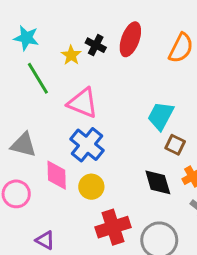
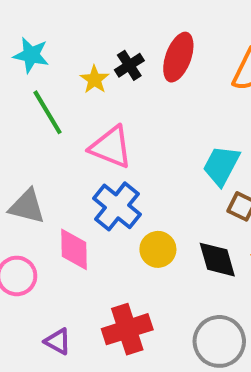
black cross: (96, 45) -> (129, 65), turned 30
yellow circle: (91, 187) -> (158, 249), moved
red cross: (113, 227) -> (127, 329), moved

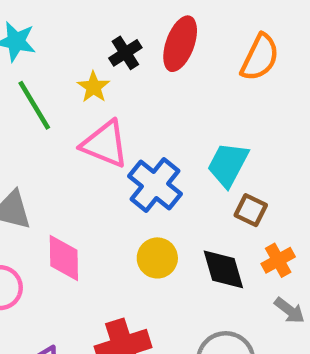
yellow star: (94, 80) -> (93, 87), moved
blue cross: (117, 206) -> (155, 185), moved

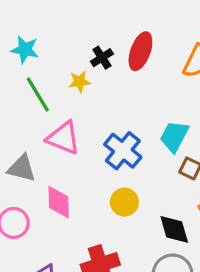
yellow star: (93, 87) -> (79, 82), turned 30
pink triangle: (105, 144) -> (63, 138), moved
black diamond: (223, 269) -> (174, 229), moved

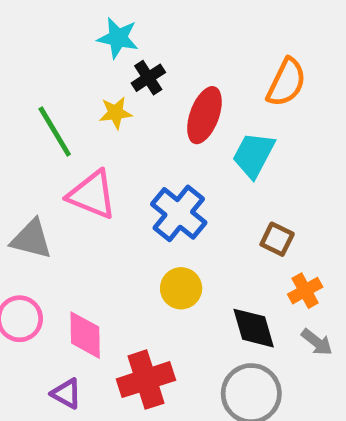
cyan star: (25, 50) -> (118, 38), moved
red ellipse: (140, 51) -> (204, 115), moved
cyan trapezoid: (174, 136) -> (254, 155), moved
pink diamond: (59, 202) -> (85, 335), moved

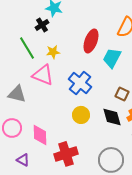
black cross: (148, 78) -> (42, 25), moved
yellow star: (116, 113) -> (53, 52), moved
black diamond: (254, 328) -> (112, 117), moved
purple triangle: (66, 394) -> (23, 160), moved

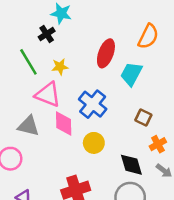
gray triangle: (17, 94) -> (28, 126), moved
black diamond: (112, 117) -> (131, 165), moved
pink diamond: (40, 135) -> (64, 124), moved

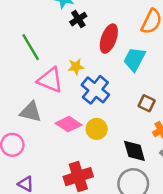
black cross: (47, 34) -> (78, 19), moved
yellow star: (60, 67) -> (76, 67), moved
pink diamond: (64, 124) -> (69, 124), moved, turned -55

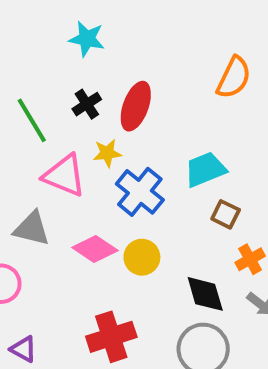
black cross: (78, 19) -> (87, 104), moved
red ellipse: (109, 39) -> (136, 106), moved
cyan trapezoid: (134, 59) -> (205, 169), moved, turned 40

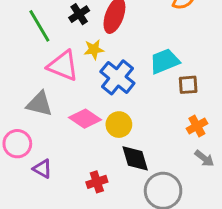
brown square: (226, 214) -> (188, 85), moved, turned -30
black diamond: (205, 294) -> (135, 158), moved
red cross: (111, 337) -> (97, 182), size x0.6
purple triangle: (24, 349) -> (42, 169), moved

